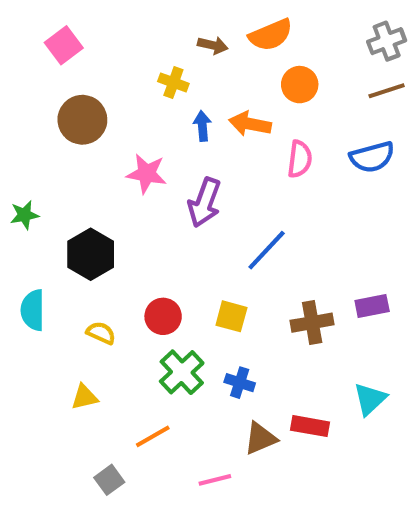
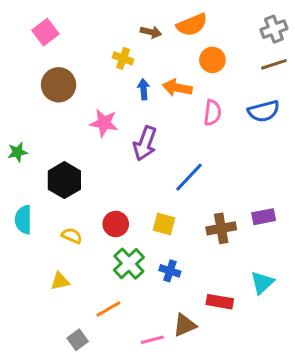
brown triangle: (260, 438) -> (185, 325), moved

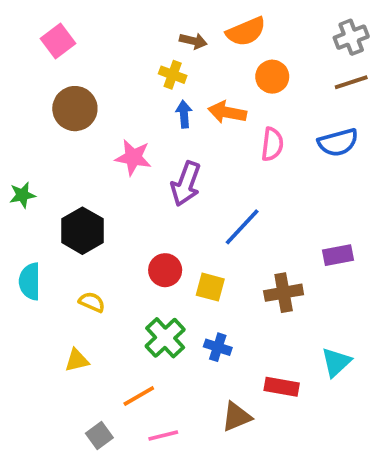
yellow cross: (123, 58) -> (173, 75), moved
purple rectangle: (264, 217) -> (338, 255), moved
red circle: (116, 224) -> (165, 270), moved
pink line: (152, 340) -> (163, 436), moved

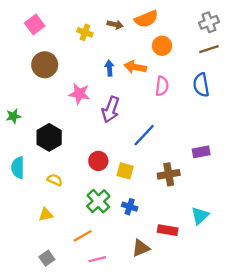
yellow cross: (173, 75) -> (85, 32), moved
blue semicircle: (338, 142) -> (201, 85), turned 95
gray square: (99, 436) -> (47, 258), moved

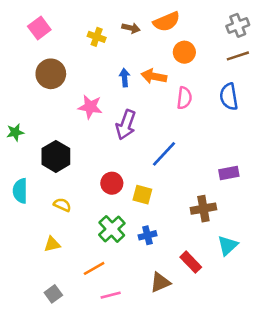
brown cross: (169, 174) -> (203, 209), moved
blue cross: (130, 207) -> (147, 235), turned -32
red rectangle: (168, 230) -> (191, 262), turned 36

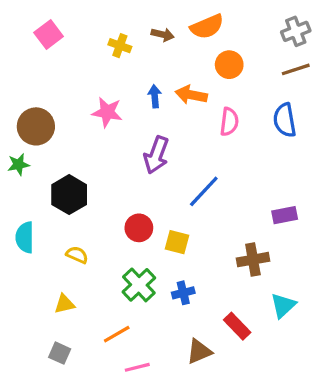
brown circle: (51, 74) -> (36, 126), moved
pink star: (90, 107) -> (107, 112), moved
gray square: (53, 294) -> (60, 353), moved, turned -30

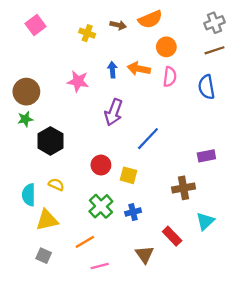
pink semicircle: (229, 122) -> (170, 77), moved
green star: (18, 164) -> (25, 119), moved
cyan semicircle: (25, 237) -> (29, 195), moved
yellow triangle: (64, 304) -> (47, 220), size x1.5
brown triangle: (199, 351) -> (145, 254), turned -42

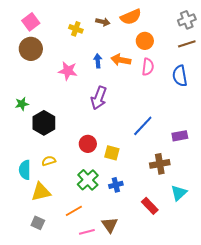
brown circle: (26, 92) -> (31, 49), moved
blue line: (148, 139) -> (143, 126), moved
yellow semicircle: (56, 185) -> (49, 161), turned -40
brown triangle: (145, 254) -> (110, 225), moved

